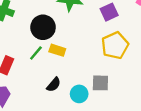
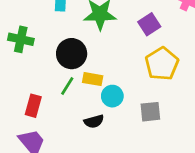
black semicircle: (54, 85) -> (94, 121), turned 42
cyan circle: (79, 94) -> (112, 96), moved

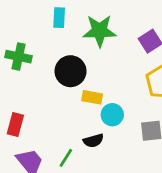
green line: (67, 86) -> (66, 158), moved
red rectangle: (33, 106) -> (15, 124), moved

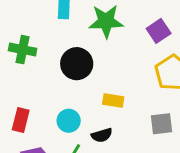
yellow rectangle: (92, 97) -> (113, 101), moved
cyan circle: (112, 115) -> (69, 121), moved

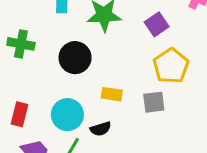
cyan circle: (69, 121) -> (67, 115), size x1.4
gray square: (162, 124) -> (154, 102), moved

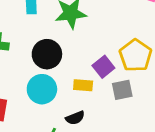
purple square: (157, 24) -> (103, 67), moved
cyan circle: (67, 115) -> (42, 89), moved

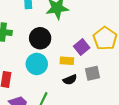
gray square: (122, 90) -> (93, 73), moved
black semicircle: (75, 118) -> (70, 80), moved

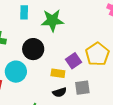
cyan circle: (37, 64) -> (16, 72), moved

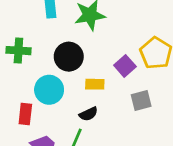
yellow rectangle: (58, 73) -> (95, 84), moved
black semicircle: (60, 92) -> (88, 114), moved

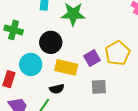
yellow rectangle: (95, 84) -> (66, 67), size x1.5

